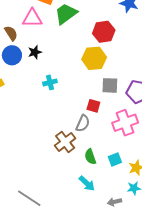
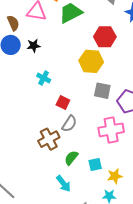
cyan cross: (50, 82) -> (44, 78), turned 32
red square: (93, 106) -> (63, 103), moved
green semicircle: (90, 157) -> (71, 158), turned 49

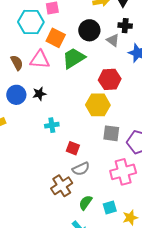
brown semicircle: (13, 23) -> (17, 63), moved
cyan cross: (44, 78) -> (52, 125), turned -32
gray semicircle: (69, 124) -> (81, 169), turned 36

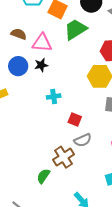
pink triangle: (40, 60) -> (42, 43), moved
brown semicircle: (17, 63) -> (19, 34), turned -42
green semicircle: (85, 203) -> (43, 176), moved

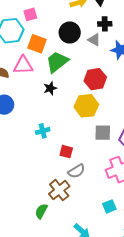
pink triangle: (42, 43) -> (23, 65), moved
black star: (41, 65) -> (50, 88), moved

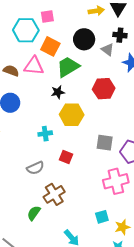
yellow hexagon: (86, 106) -> (72, 115), moved
gray semicircle: (76, 171) -> (35, 168), moved

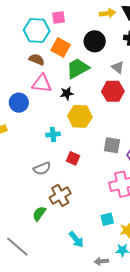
gray triangle: (107, 49) -> (118, 67), moved
pink triangle: (34, 66) -> (42, 84), moved
brown semicircle: (11, 71) -> (37, 60), moved

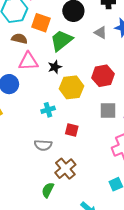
red hexagon: (113, 91) -> (103, 76), moved
gray semicircle: (42, 169) -> (43, 145), turned 36

